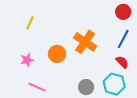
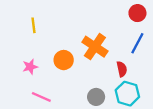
yellow line: (30, 23) -> (33, 25), turned -32
red semicircle: (122, 62) -> (122, 69), moved, turned 32

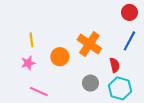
yellow line: (33, 25) -> (31, 40), moved
gray circle: (96, 97) -> (90, 83), moved

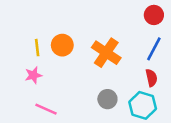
orange circle: (60, 57) -> (62, 45), moved
red semicircle: (115, 65) -> (151, 78), moved

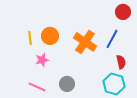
blue line: (154, 49) -> (112, 39), moved
pink star: (33, 75) -> (42, 60), moved
gray circle: (107, 99) -> (67, 84), moved

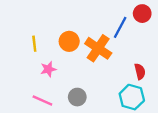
orange circle: (50, 36) -> (69, 41), moved
blue line: (112, 39) -> (120, 27), moved

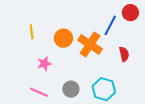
yellow line: (34, 44) -> (32, 32), moved
red semicircle: (140, 72) -> (124, 54), moved
cyan hexagon: (132, 97) -> (104, 89), moved

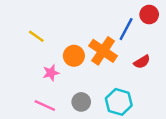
yellow line: (32, 32) -> (36, 36), turned -48
orange circle: (63, 38) -> (74, 56), moved
red semicircle: (124, 54) -> (142, 62), turned 72

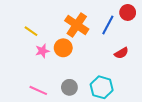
orange cross: (103, 51) -> (77, 25), moved
pink star: (51, 73) -> (42, 51), moved

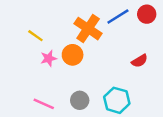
blue line: (108, 25) -> (118, 17), moved, turned 30

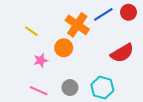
pink star: (49, 58) -> (41, 60), moved
red semicircle: (140, 61) -> (122, 53), size x1.6

